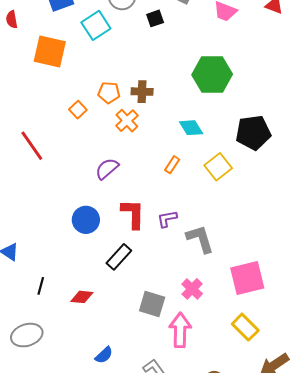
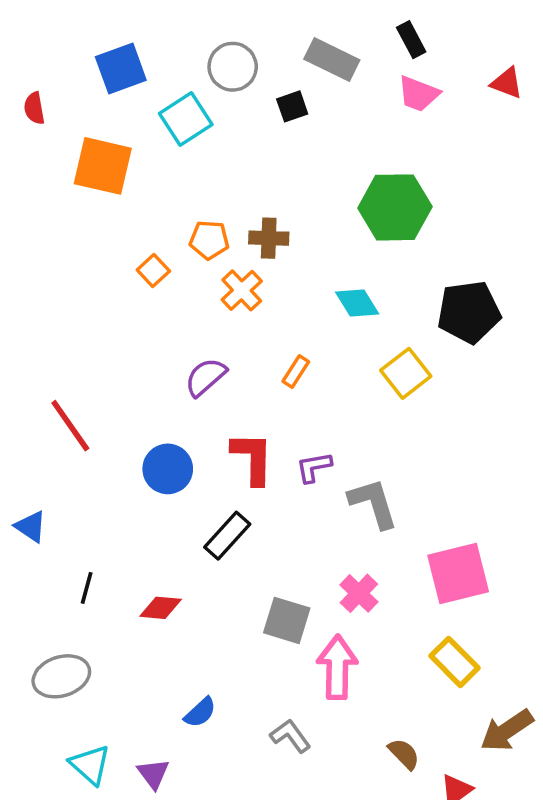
red line: (32, 146) -> (70, 426), moved
orange rectangle: (172, 165) -> (296, 372), moved

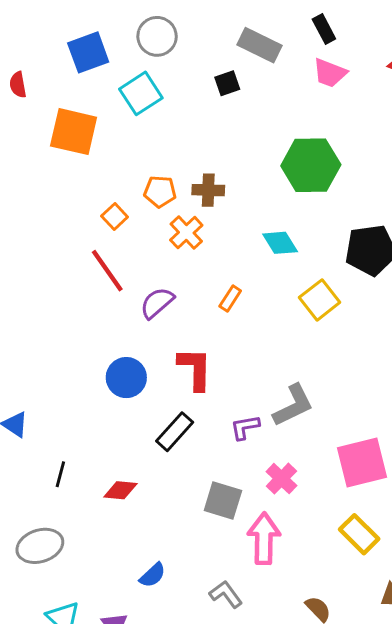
gray circle: (233, 67) -> (157, 36), moved
red line: (70, 426) -> (107, 271), moved
purple L-shape: (314, 467) -> (245, 427), moved
gray L-shape: (373, 503) -> (293, 405), turned 81

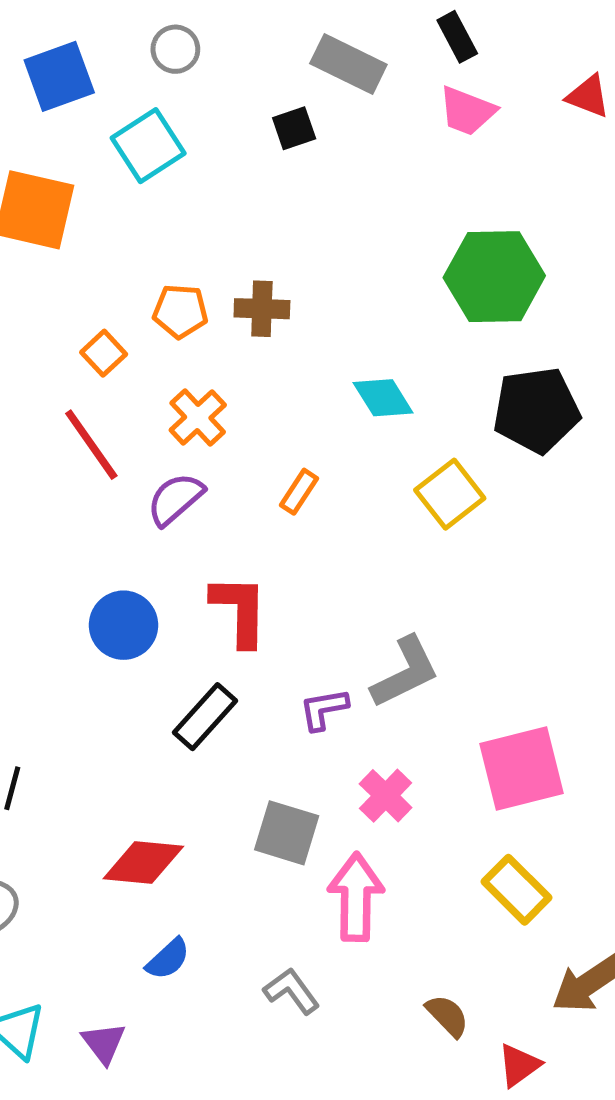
gray circle: (157, 36) -> (175, 49), size x0.7
green hexagon: (311, 165) -> (494, 277), moved
orange cross: (186, 233) -> (198, 418), moved
red diamond: (120, 490) -> (143, 862), moved, size x1.4

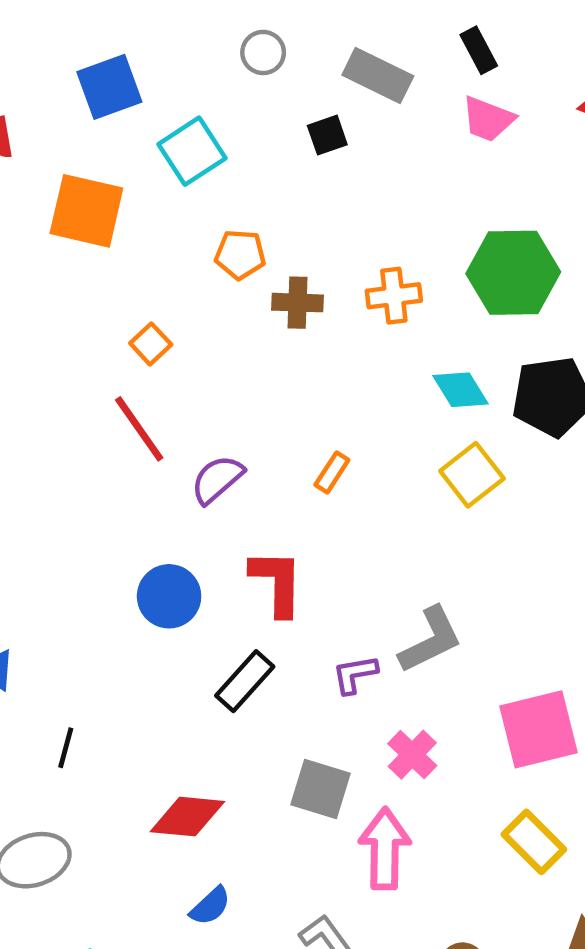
gray circle: (175, 49) -> (263, 52), moved
orange pentagon: (180, 311) -> (240, 254), moved
cyan diamond: (383, 398) -> (460, 390), moved
orange cross: (198, 418) -> (394, 296), moved, turned 36

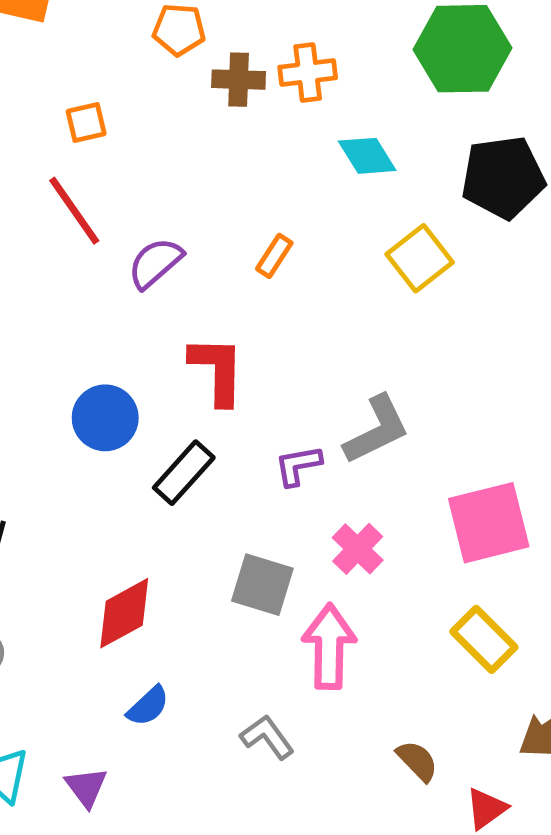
orange cross: (394, 296) -> (308, 72), moved
orange square: (151, 344) -> (86, 122), turned 30
cyan diamond: (460, 390) -> (367, 156), moved
blue circle: (169, 596) -> (105, 418), moved
red diamond: (187, 817) -> (124, 613), turned -34

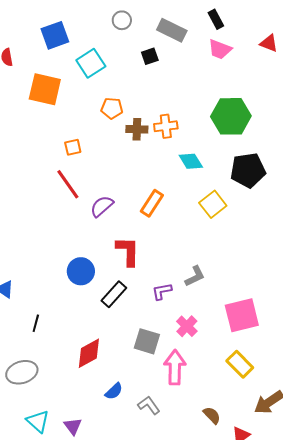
orange rectangle: (274, 256) -> (152, 203), size x1.5
gray L-shape: (377, 430) -> (195, 276), size x0.7
blue semicircle: (148, 706) -> (114, 391), moved

